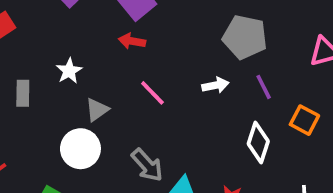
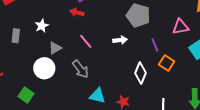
purple line: (264, 87) -> (155, 45), moved
gray arrow: (147, 165) -> (80, 69), moved

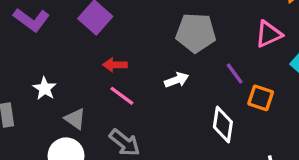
red arrow: (77, 12) -> (115, 65), moved
gray triangle: (55, 48) -> (75, 119), turned -40

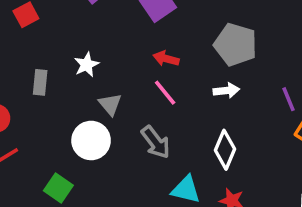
gray pentagon: (196, 33) -> (235, 45), moved
white diamond: (223, 124) -> (225, 150), moved

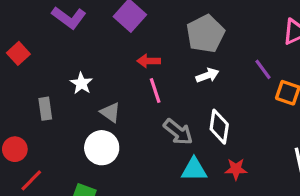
gray pentagon: (235, 45) -> (205, 34), turned -30
pink line: (165, 93) -> (155, 90), turned 35
gray arrow: (156, 142) -> (178, 132), moved

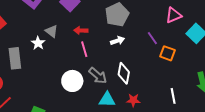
gray rectangle: (45, 109) -> (15, 58), size x1.5
gray triangle: (110, 112) -> (52, 31), moved
white circle: (102, 148) -> (72, 81), moved

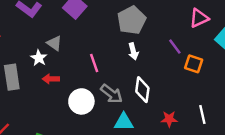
red arrow: (81, 30) -> (51, 79), moved
white arrow: (117, 41) -> (133, 51), turned 96
red star: (133, 100) -> (169, 119), moved

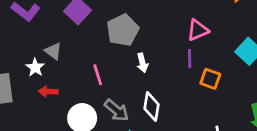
pink triangle: (199, 18) -> (198, 30), moved
gray pentagon: (132, 20) -> (123, 30), moved
purple line: (175, 47) -> (190, 59), turned 35

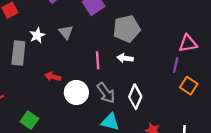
white arrow: (142, 63) -> (125, 58), moved, turned 98
white star: (35, 67) -> (37, 35), moved
red arrow: (48, 92) -> (53, 77), moved

